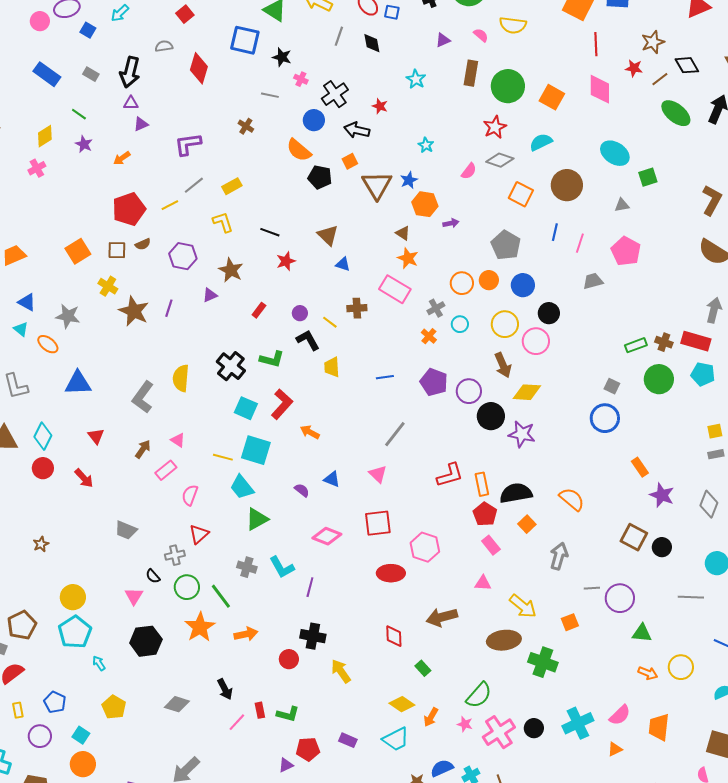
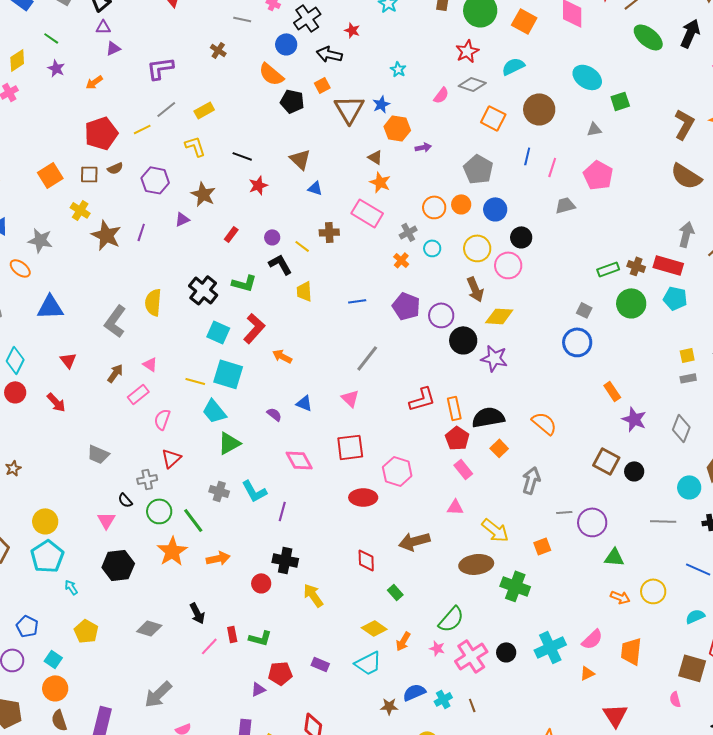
pink diamond: (327, 536) -> (299, 460), turned 40

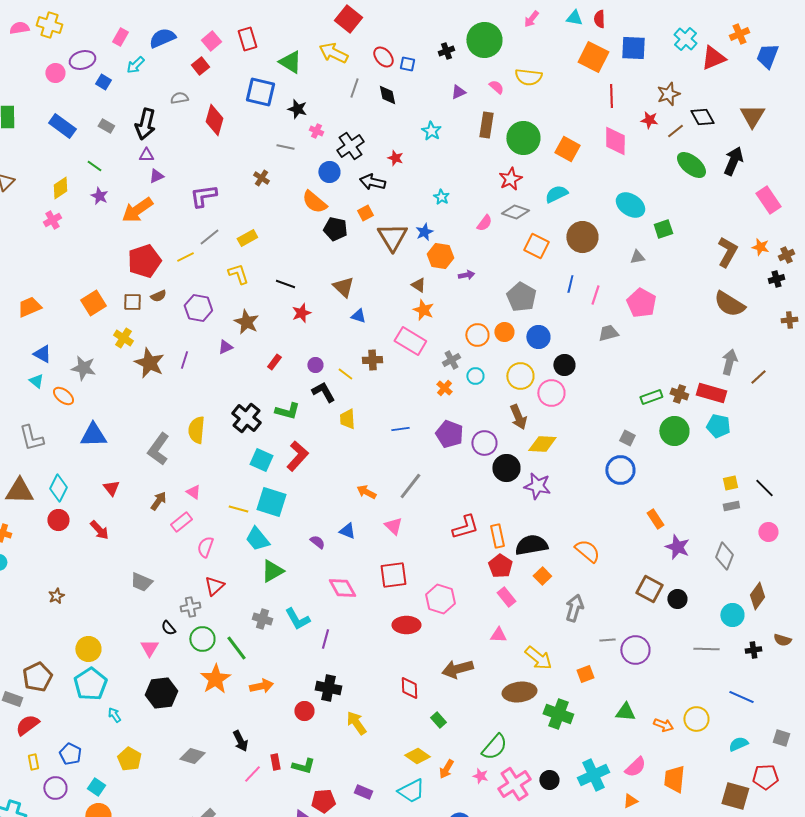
orange arrow: (94, 82) -> (137, 210), size x1.8
orange arrow: (282, 356) -> (366, 492), moved
green triangle: (614, 557) -> (625, 712), moved

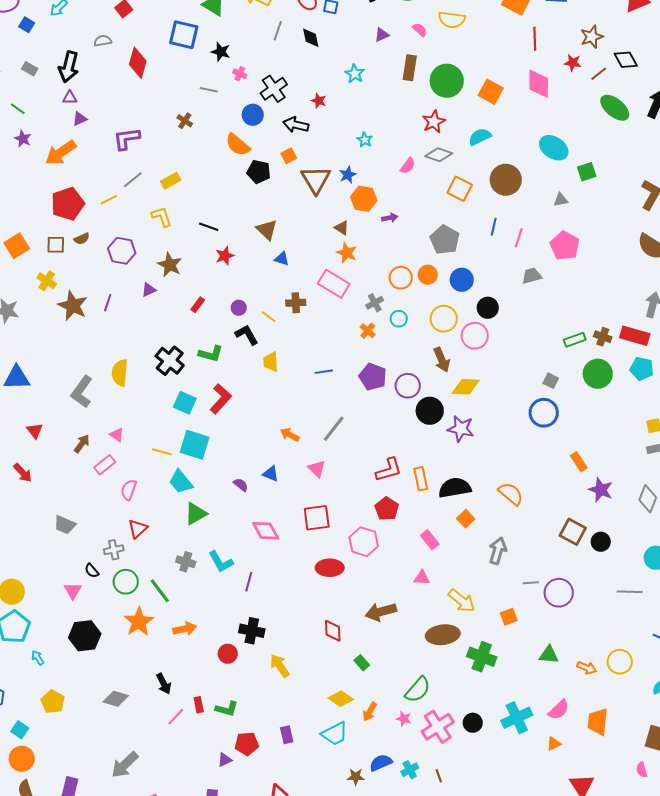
red pentagon: (500, 566) -> (387, 509), moved
purple rectangle: (363, 792) -> (287, 735), turned 54

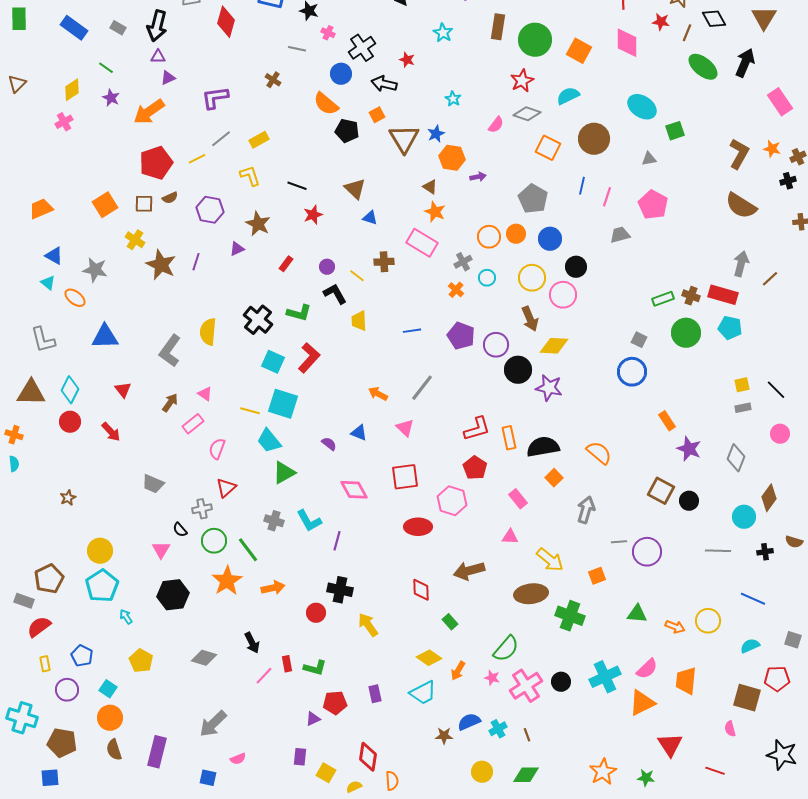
brown line: (599, 74) -> (687, 33), turned -30
orange triangle: (554, 744) -> (642, 703), size x1.8

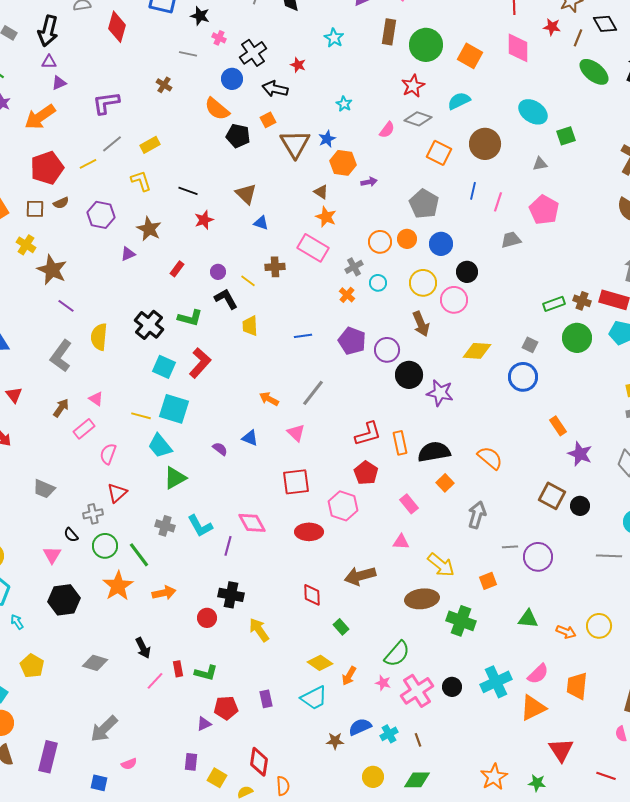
purple line: (196, 262) -> (66, 306), moved, turned -72
yellow diamond: (554, 346) -> (477, 351), moved
pink diamond: (354, 490) -> (252, 523), moved

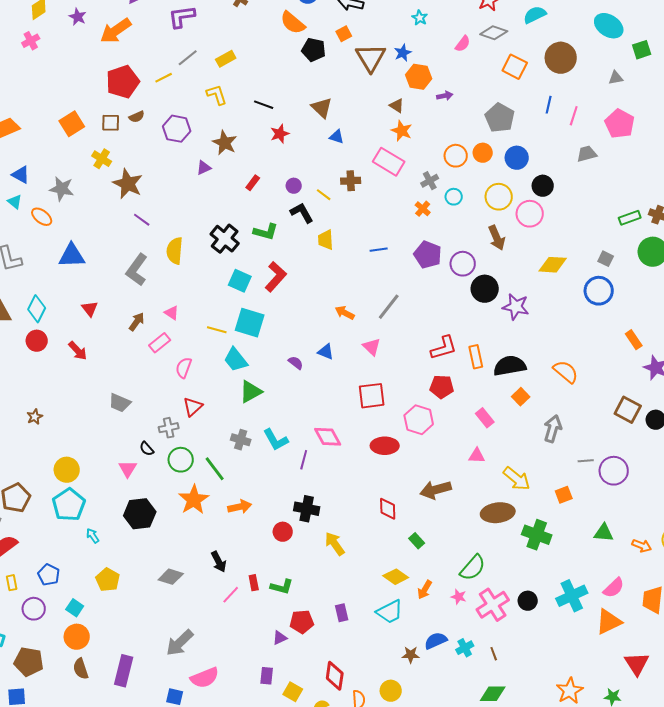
red pentagon: (366, 473) -> (442, 387), turned -30
pink semicircle: (129, 764) -> (205, 678), size x1.8
yellow circle: (373, 777) -> (391, 691), moved

